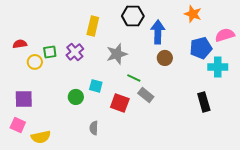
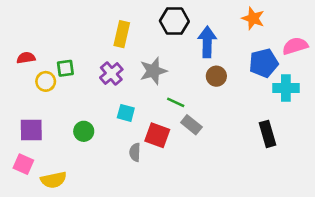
purple cross: (75, 52) -> (111, 74), moved
green circle: (76, 97) -> (84, 131), moved
gray semicircle: (94, 128) -> (135, 152), moved

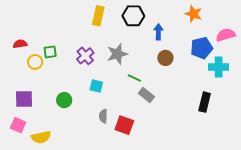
yellow rectangle: (122, 34) -> (98, 16), moved
blue arrow: (207, 42) -> (158, 32), size x0.7
black rectangle: (268, 134) -> (205, 102), turned 30
red square: (157, 135) -> (124, 125), moved

